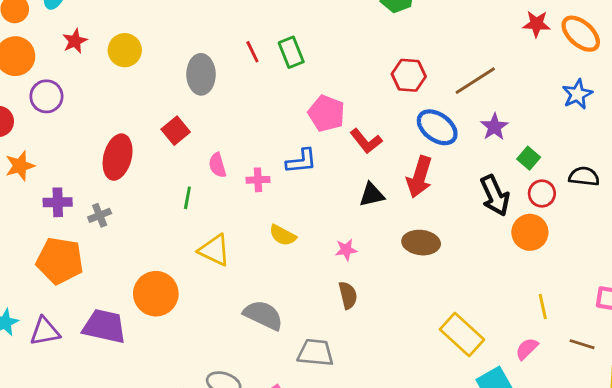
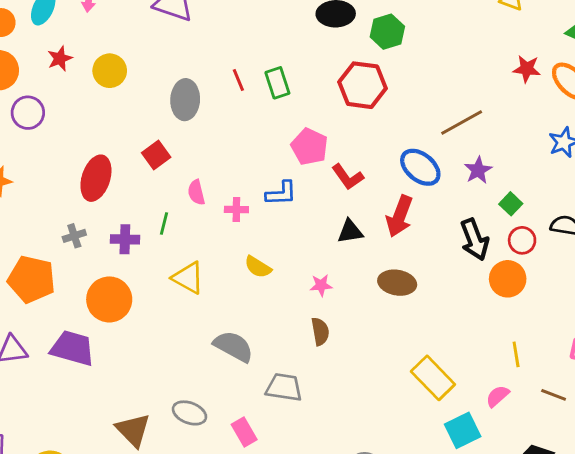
red hexagon: (409, 75) -> (362, 85), moved, size x1.4
purple cross: (58, 202) -> (125, 239), moved
orange circle: (156, 294) -> (109, 299), moved

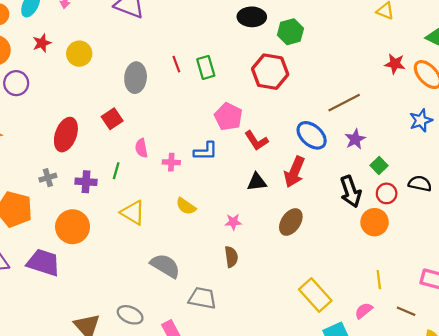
brown ellipse: (397, 283) -> (291, 222), turned -68

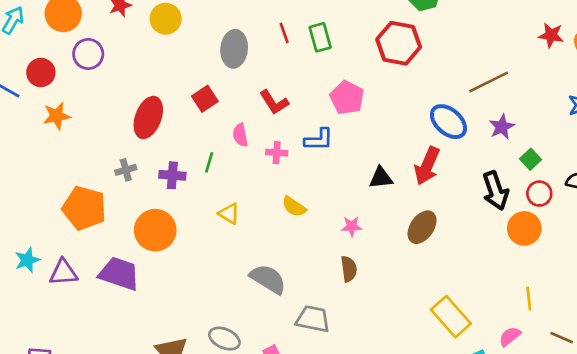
red L-shape: (256, 141) -> (274, 102), moved
yellow triangle: (133, 213) -> (229, 214), size x0.7

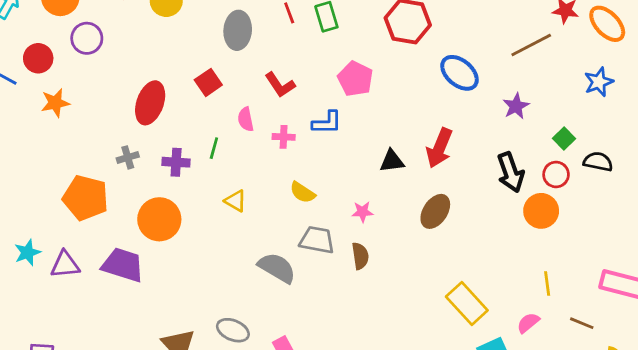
brown line: (489, 82) -> (531, 45), moved
blue ellipse: (448, 122) -> (459, 73), moved
green square: (530, 159) -> (564, 138), moved
gray trapezoid: (313, 319) -> (317, 240), moved

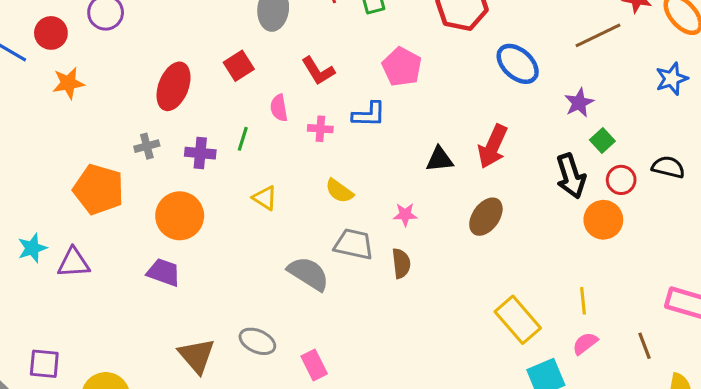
green square: (564, 138) -> (602, 141), moved
purple trapezoid: (123, 265) -> (164, 272), moved, size x0.7
yellow line: (547, 283) -> (583, 301), moved
brown line: (582, 323) -> (644, 346), turned 45

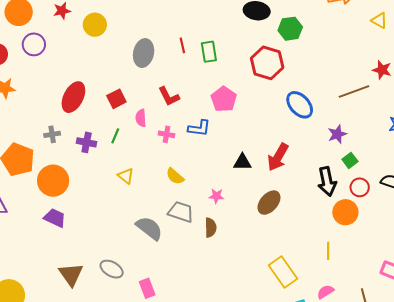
red square: (239, 66) -> (116, 99), moved
orange circle: (180, 216) -> (53, 181), moved
yellow line: (583, 301) -> (328, 251), moved

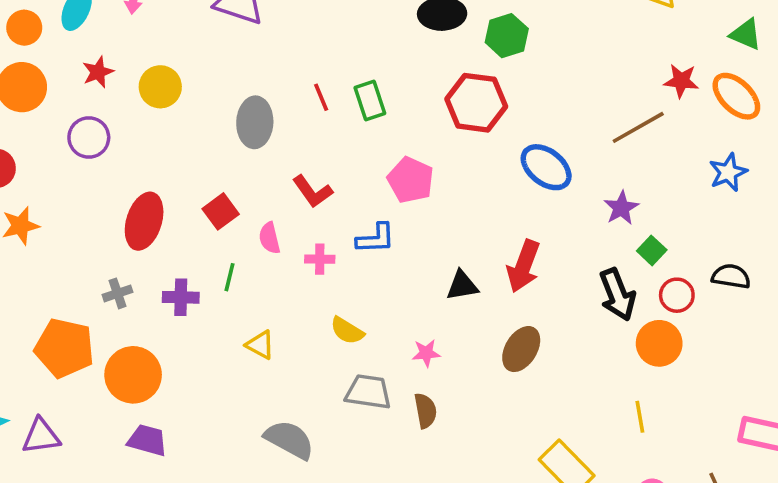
purple circle: (34, 44) -> (89, 137), moved
gray semicircle: (149, 228) -> (289, 440), moved

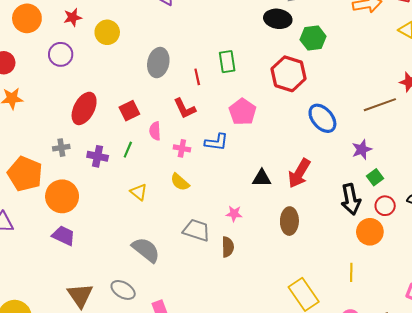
red line: (321, 97) -> (197, 77), moved
yellow semicircle: (347, 331) -> (180, 182), moved
brown ellipse: (521, 349) -> (289, 221), turned -40

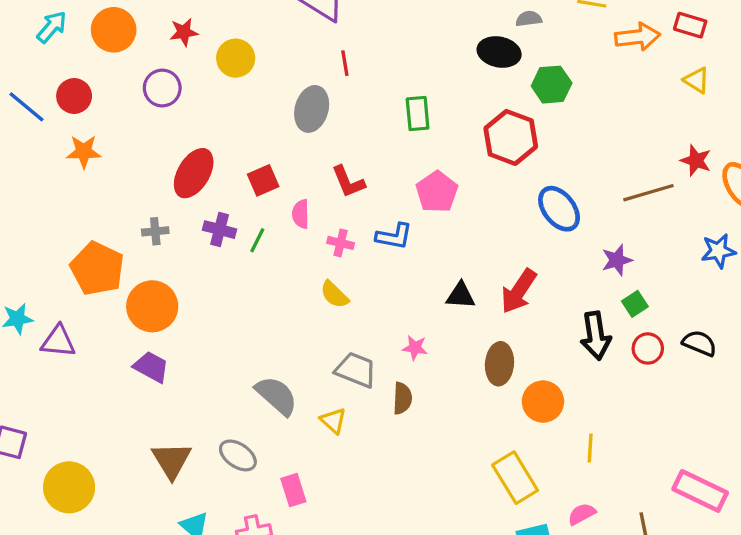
red line: (197, 77) -> (345, 63), moved
purple cross: (98, 156) -> (220, 230), moved
yellow triangle: (139, 192) -> (333, 421), moved
orange circle: (370, 232) -> (543, 402), moved

